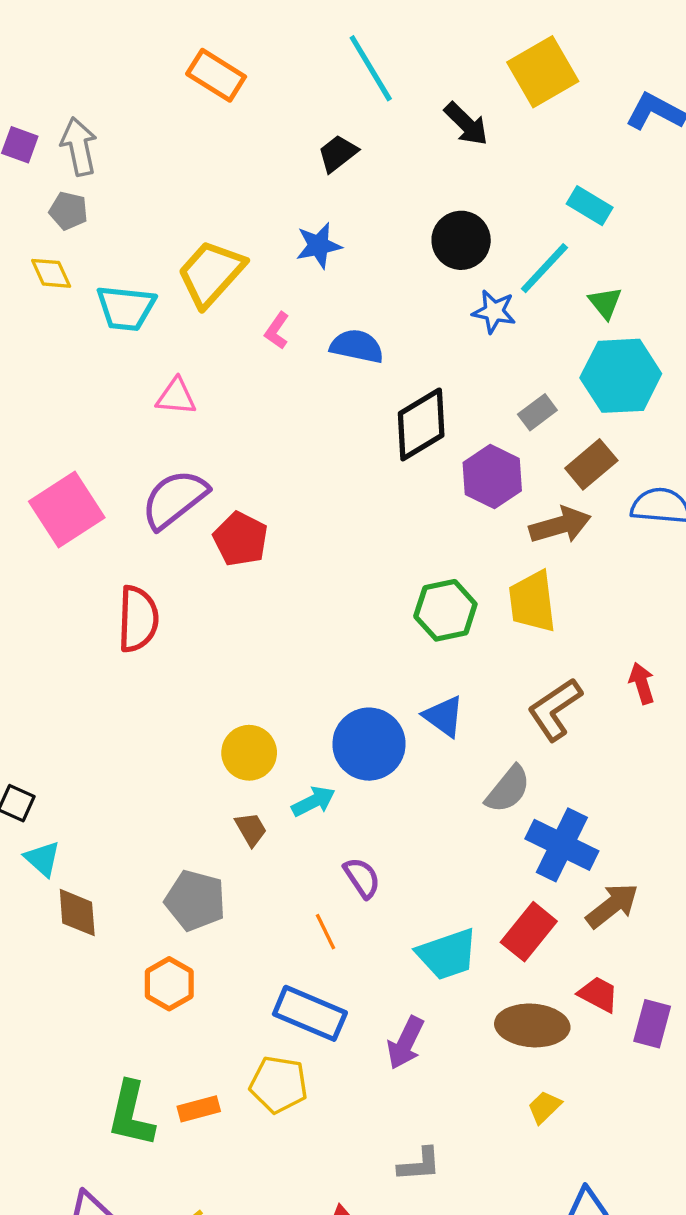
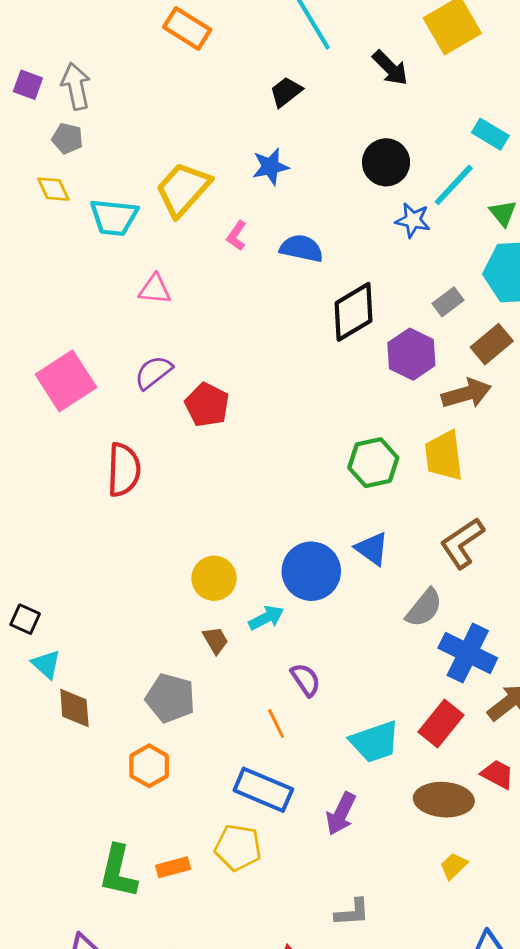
purple semicircle: (174, 499) -> (153, 372), size x0.7

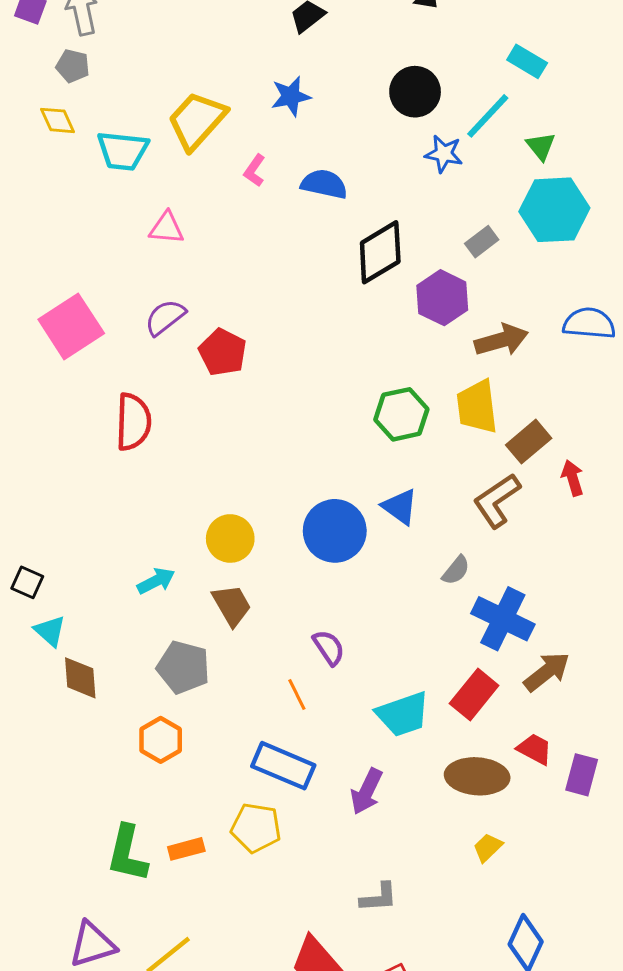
brown rectangle: (492, 344) -> (529, 442), moved
gray semicircle: (424, 608) -> (456, 570), size x0.7
cyan arrow: (266, 618) -> (156, 581), moved
brown trapezoid: (215, 640) -> (232, 605), size x1.4

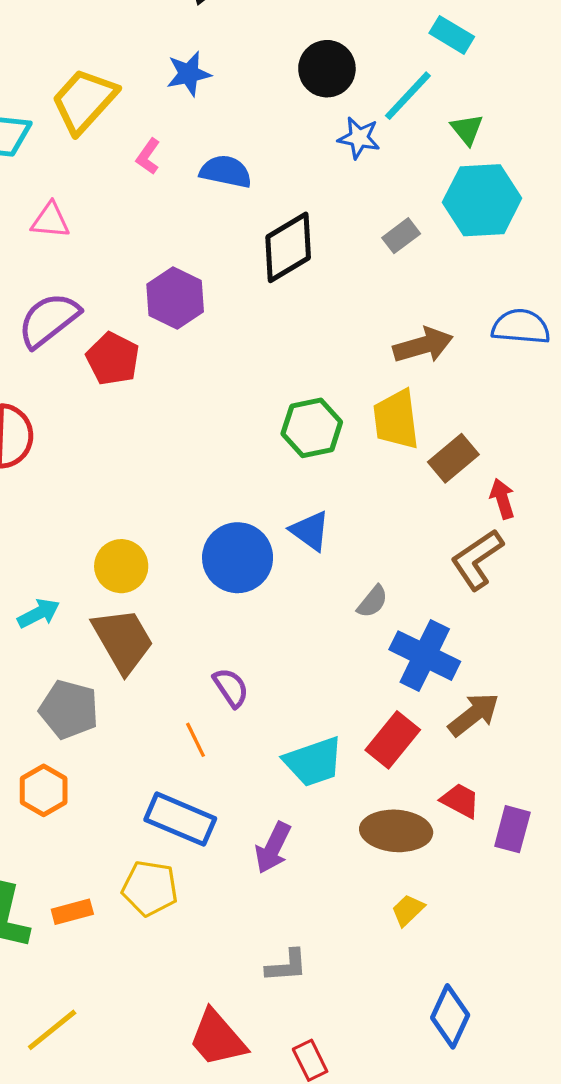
purple hexagon: (442, 298) -> (175, 298), moved
purple semicircle: (165, 317) -> (49, 320), size x1.4
brown L-shape: (497, 501) -> (477, 559), moved
brown trapezoid: (232, 605) -> (123, 640), size x1.4

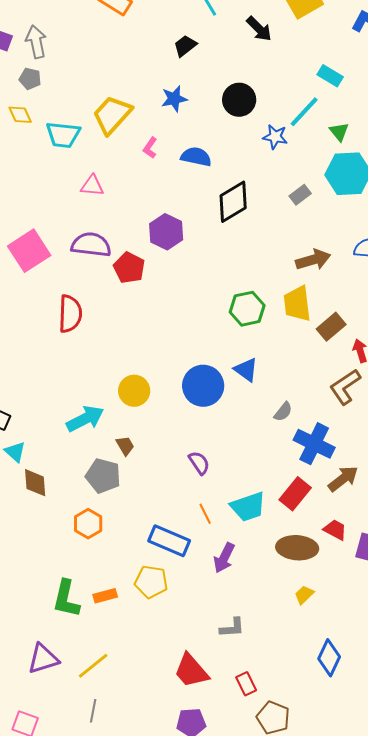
black circle: (327, 69) -> (239, 100), moved
purple semicircle: (49, 320) -> (91, 245), turned 45
cyan arrow: (39, 613) -> (85, 419), size x1.5
brown trapezoid: (123, 640) -> (125, 446), moved, size x0.5
orange line: (195, 740) -> (205, 514), moved

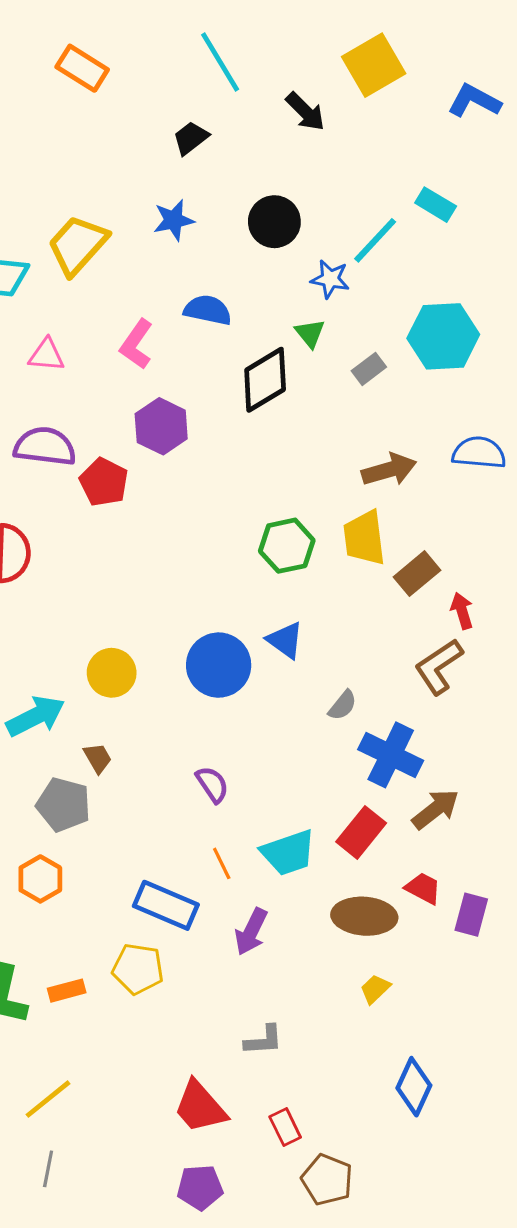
cyan rectangle: (330, 76) -> (436, 205), moved
green triangle: (339, 132) -> (310, 333), moved
pink L-shape: (150, 148) -> (136, 344), moved, size x1.5

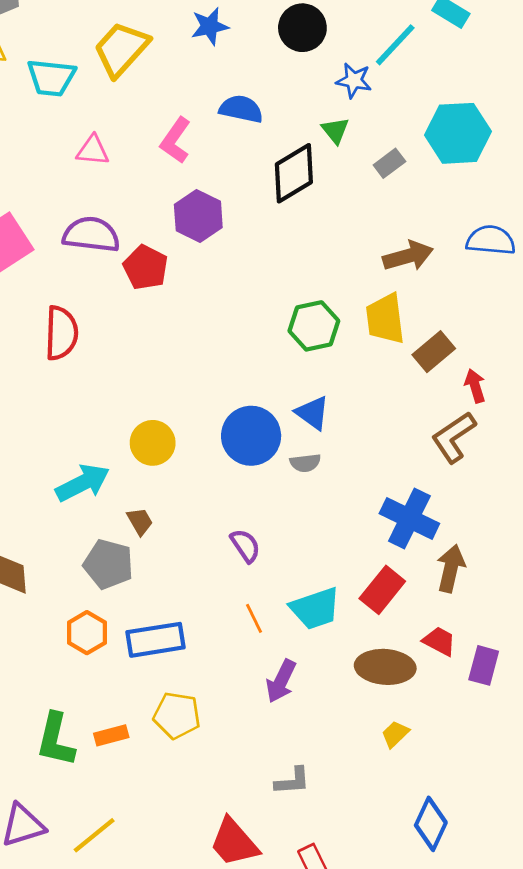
gray semicircle: (343, 705) -> (305, 463), moved, turned 44
brown arrow: (436, 809) -> (451, 568), turned -39
blue rectangle: (166, 905) -> (155, 640), moved, turned -32

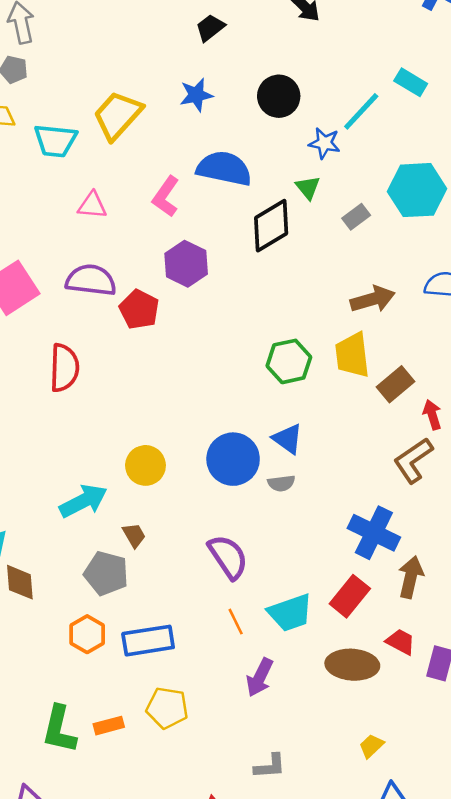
blue semicircle: (241, 109) -> (224, 169), size x1.4
purple semicircle: (245, 546) -> (228, 557), size x1.5
yellow trapezoid: (395, 734) -> (371, 746), moved

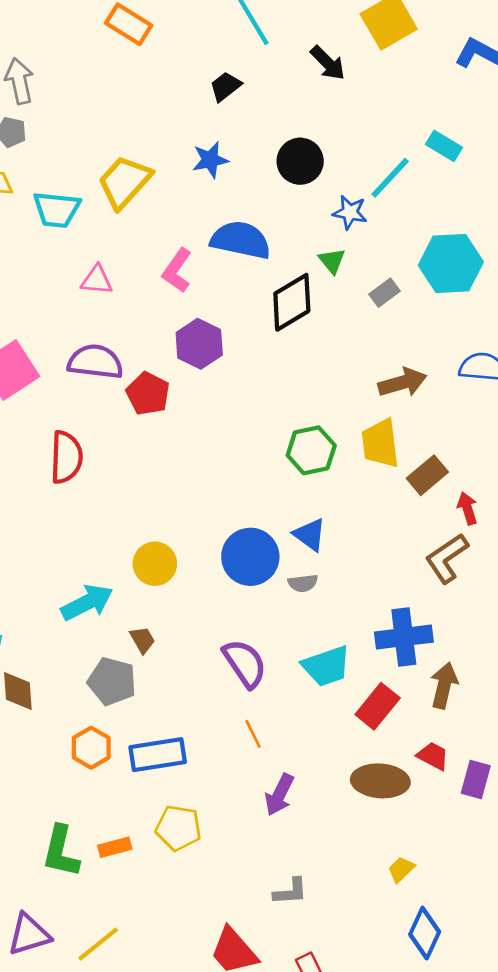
blue cross: (374, 533) -> (404, 637), turned -33
cyan trapezoid: (290, 613) -> (326, 666), moved

